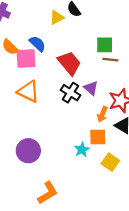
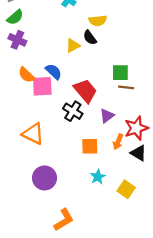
purple triangle: (91, 88) -> (107, 116), turned 42
orange triangle: (28, 92) -> (33, 134), moved
black cross: (70, 93) -> (73, 111), moved
orange square: (98, 137) -> (90, 146), moved

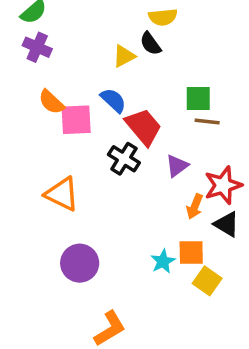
blue semicircle: (54, 72) -> (113, 100), moved
orange square: (90, 146) -> (191, 253), moved

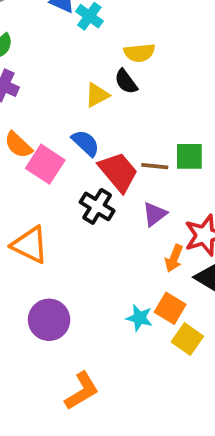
green square: (198, 99) -> (189, 156), moved
pink square: (76, 120) -> (45, 164), turned 36
brown line: (207, 122) -> (155, 166), moved
orange square: (191, 253) -> (170, 308), turned 32
cyan star: (163, 261) -> (139, 318), turned -30

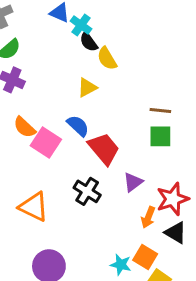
yellow semicircle: (139, 53) -> (107, 59), moved, turned 65
black semicircle: (126, 82) -> (89, 42), moved
brown line: (155, 166) -> (160, 110), moved
black cross: (97, 206) -> (87, 191), moved

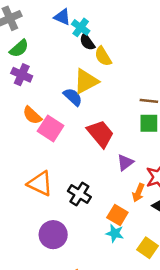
yellow triangle: (87, 88) -> (86, 81), size x1.5
blue semicircle: (78, 126) -> (73, 97), moved
black cross: (87, 191) -> (79, 194), moved
orange square: (145, 257) -> (117, 215), moved

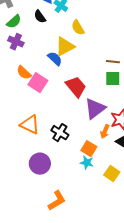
black semicircle: (87, 42) -> (40, 17), moved
purple triangle: (125, 163) -> (95, 109), size x1.6

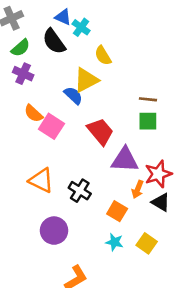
black semicircle: (40, 17) -> (54, 41), size x1.5
purple triangle: (95, 109) -> (125, 160), turned 40
cyan star: (87, 163) -> (114, 242), moved

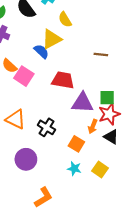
green square: (148, 121) -> (107, 98), moved
red trapezoid: (100, 131) -> (63, 80), turned -40

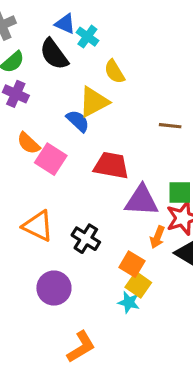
yellow square: (100, 170) -> (138, 285), moved

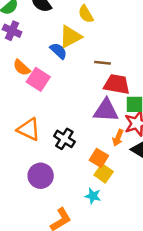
brown line: (170, 126) -> (102, 63), moved
red trapezoid: (111, 165) -> (117, 84), moved
cyan star: (129, 302) -> (93, 196), moved

